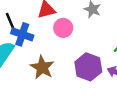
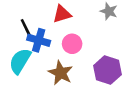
pink circle: (63, 28) -> (72, 44), moved

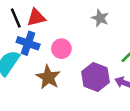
red triangle: (62, 14) -> (36, 17), moved
black line: (26, 29) -> (16, 18), moved

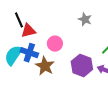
red triangle: (36, 17) -> (28, 31), moved
blue cross: (28, 43) -> (29, 53), moved

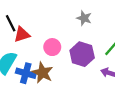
blue cross: (29, 53) -> (26, 73), moved
purple hexagon: (82, 65) -> (82, 54), moved

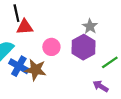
purple hexagon: (82, 54) -> (83, 47), moved
brown star: (43, 73) -> (36, 70), turned -30

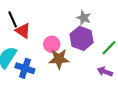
red triangle: (25, 27) -> (23, 31), turned 49
brown star: (36, 70) -> (59, 59), moved

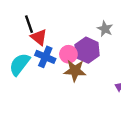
purple hexagon: (82, 38) -> (87, 50), moved
blue cross: (25, 68) -> (45, 57), moved

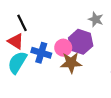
red triangle: (39, 37) -> (16, 41), moved

